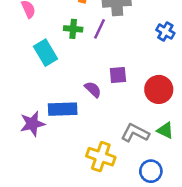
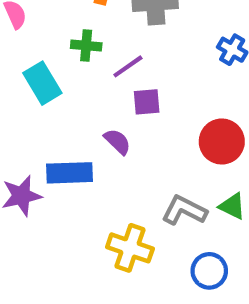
purple line: (99, 29) -> (128, 66), moved, turned 30
purple square: (118, 75) -> (147, 102), moved

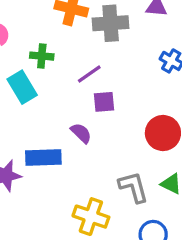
green cross: (86, 46) -> (42, 56), moved
gray L-shape: (184, 210) -> (133, 187), turned 48

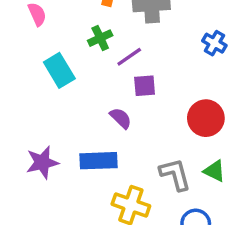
green cross: (42, 56) -> (100, 38), moved, turned -30
blue rectangle: (43, 158) -> (99, 161), moved

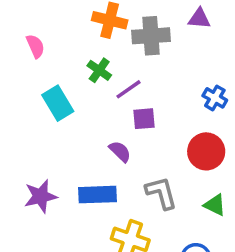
green cross: (100, 38) -> (99, 70), turned -30
blue cross: (214, 43) -> (215, 98), moved
gray L-shape: (175, 174) -> (161, 193), moved

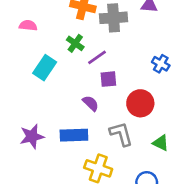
pink semicircle: (35, 46) -> (28, 25), turned -60
cyan rectangle: (58, 103) -> (45, 68), turned 65
red circle: (206, 151) -> (140, 103), moved

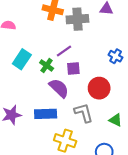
green cross: (75, 43) -> (47, 65), moved
purple semicircle: (91, 103) -> (59, 88), size x1.5

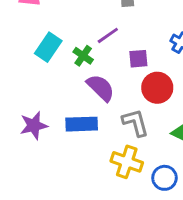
purple square: (73, 69) -> (138, 59), moved
yellow cross: (65, 141) -> (127, 162), moved

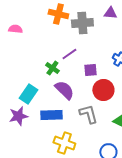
cyan rectangle: (48, 47) -> (28, 94), moved
yellow cross: (127, 162) -> (64, 143), moved

